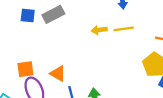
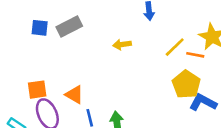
yellow line: (124, 29) -> (175, 47), moved, turned -36

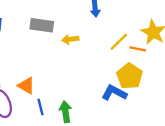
gray rectangle: (69, 26) -> (42, 25), moved, turned 35
blue L-shape: (203, 102) -> (114, 93), moved

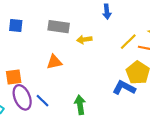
orange triangle: (26, 86) -> (54, 62), moved, turned -42
blue line: (41, 107) -> (43, 101), moved, turned -32

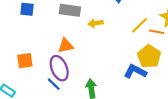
purple ellipse: (22, 97) -> (59, 68), moved

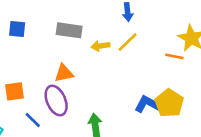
yellow line: (139, 25) -> (128, 42), moved
yellow pentagon: (149, 56) -> (169, 103), moved
blue line: (54, 84) -> (33, 120), moved

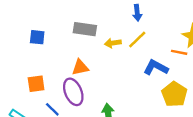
blue square: (17, 29) -> (37, 37), moved
blue L-shape: (148, 104) -> (156, 67), moved

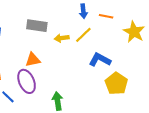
orange line: (179, 52) -> (106, 16), moved

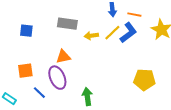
blue L-shape: (100, 60) -> (128, 33), moved, turned 115
yellow pentagon: (116, 83) -> (144, 80), turned -30

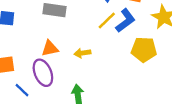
yellow arrow: (91, 36) -> (82, 53), moved
yellow pentagon: (144, 80) -> (144, 50), moved

